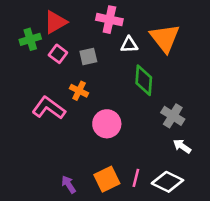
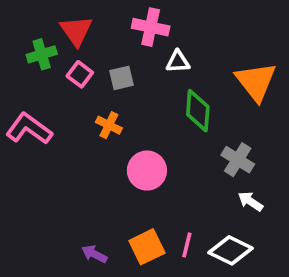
red triangle: (55, 22) -> (76, 31), turned -35
orange triangle: (165, 38) -> (256, 82), moved
pink L-shape: (49, 108) -> (29, 129), moved
purple arrow: (69, 184) -> (94, 254), turned -30

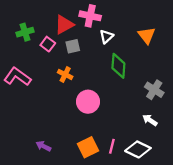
red triangle: (76, 31) -> (64, 25), moved, turned 36
white triangle: (178, 62) -> (106, 36), turned -40
orange triangle: (256, 82) -> (147, 35), moved, size x0.7
gray cross: (238, 160) -> (154, 90), moved
purple arrow: (94, 254) -> (43, 146), moved

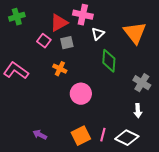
green cross: (25, 32) -> (17, 17), moved
orange triangle: (147, 35) -> (135, 33), size x1.4
white arrow: (150, 120) -> (138, 111), turned -128

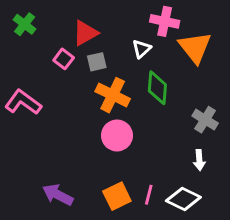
pink cross: (83, 15) -> (165, 21), moved
green cross: (17, 17) -> (25, 24), turned -35
orange cross: (60, 69) -> (113, 95), moved, size x1.6
purple arrow: (40, 135) -> (58, 195), size x1.5

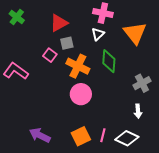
pink cross: (165, 21) -> (103, 13), moved
pink square: (64, 59) -> (50, 55), moved
gray cross: (205, 120) -> (142, 83), turned 30

